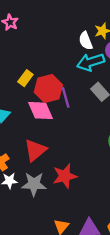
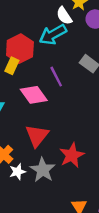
cyan arrow: (91, 62) -> (53, 35), moved
red hexagon: (48, 88) -> (20, 49), moved
gray star: (34, 184) -> (43, 170), turned -30

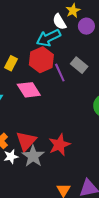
red hexagon: (20, 49) -> (41, 60), moved
purple line: (56, 77) -> (60, 73), moved
red triangle: (37, 136) -> (26, 141), moved

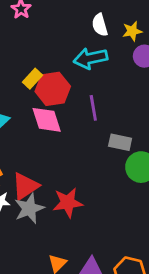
white semicircle: (59, 22) -> (100, 25), moved
red hexagon: (41, 60) -> (53, 89), moved
gray rectangle: (79, 65) -> (120, 142), moved, turned -42

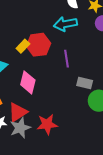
yellow rectangle: (32, 79) -> (23, 46), moved
pink diamond: (47, 120) -> (28, 82), moved, turned 30

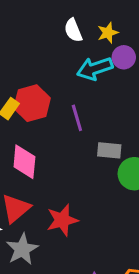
cyan arrow: (65, 24) -> (95, 69), moved
gray star: (20, 128) -> (22, 249), moved

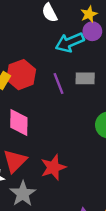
yellow star: (108, 33) -> (89, 14), moved
gray rectangle: (109, 150) -> (85, 78), moved

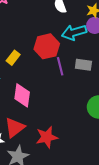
red hexagon: (21, 75) -> (47, 46), moved

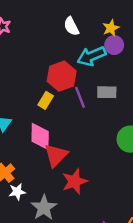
yellow rectangle: (13, 58) -> (46, 100), moved
red triangle: (15, 128) -> (56, 155), moved

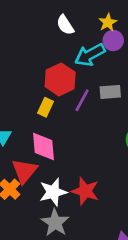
purple line: (80, 97) -> (82, 100), turned 55
red triangle: (56, 155) -> (24, 171), moved
red star: (75, 181) -> (85, 191), turned -30
white star: (17, 192) -> (53, 192), moved, size x1.5

